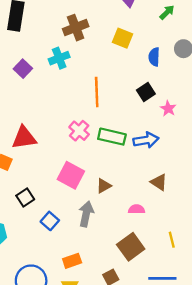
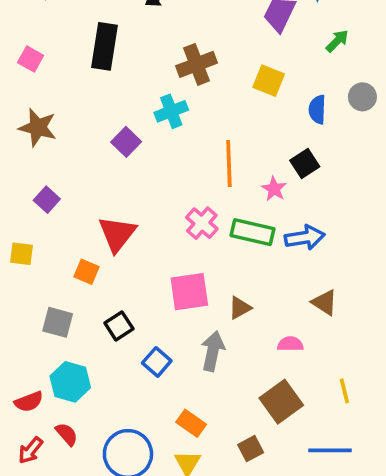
purple square: (23, 69) -> (126, 142), moved
pink star: (168, 108) -> (274, 189), moved
red triangle: (24, 138) -> (117, 234), turned -44
pink square: (71, 175) -> (189, 292), turned -36
orange rectangle: (72, 261) -> (191, 423), turned 54

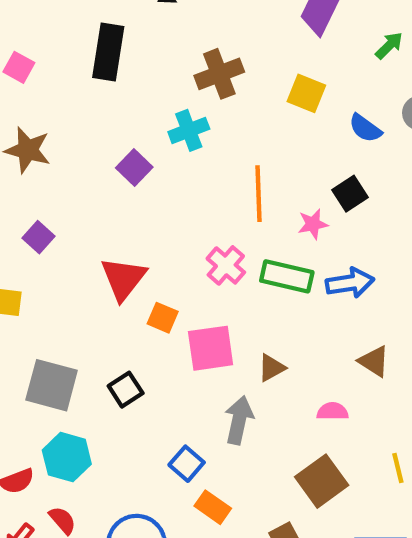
blue semicircle: (317, 109) -> (365, 128), turned -56
pink star: (274, 189) -> (313, 224), turned 30
orange square: (86, 272) -> (163, 318), moved
gray square: (58, 322) -> (52, 385), size x1.4
blue square: (157, 362) -> (187, 464), moved

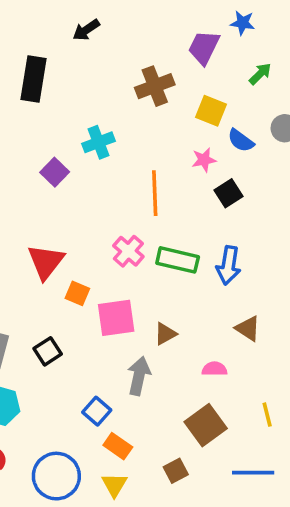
brown cross: (219, 74) -> (155, 86), moved
yellow square: (306, 93) -> (211, 111), moved
pink star: (313, 224) -> (204, 160), moved
blue arrow: (350, 283) -> (229, 265), turned 108

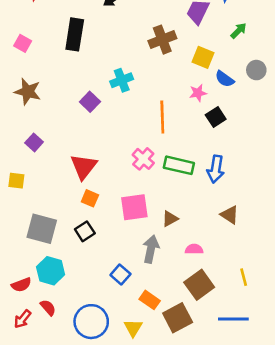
orange square: (77, 293) -> (90, 198), moved
pink semicircle: (214, 369) -> (194, 249), moved
orange rectangle: (118, 446) -> (150, 300), moved
brown square: (176, 471) -> (178, 318), size x1.6

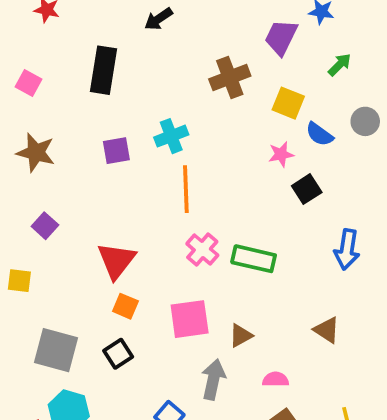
purple square: (90, 102) -> (116, 151), moved, turned 36
orange line: (162, 117) -> (186, 189), moved
blue arrow: (216, 169) -> (347, 249), moved

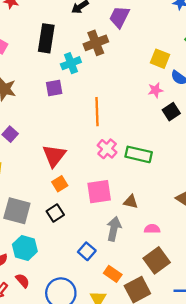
purple trapezoid: (281, 37) -> (119, 17), moved
brown cross: (230, 77) -> (96, 43), moved
cyan cross: (171, 136) -> (71, 63), moved
orange square: (125, 306) -> (60, 184), turned 35
brown triangle: (241, 335) -> (131, 202), turned 42

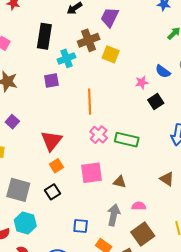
yellow square: (160, 59) -> (111, 54), moved
gray arrow: (114, 229) -> (114, 215), moved
blue square: (87, 251) -> (81, 226), turned -35

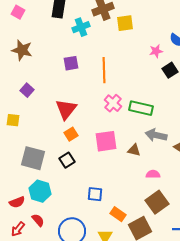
yellow square: (111, 54) -> (125, 23), turned -30
purple square: (51, 80) -> (71, 63), moved
gray arrow: (114, 215) -> (156, 135), moved, turned -90

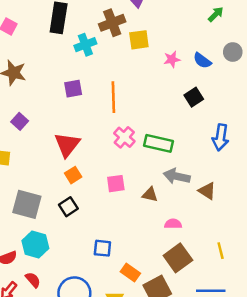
pink star: (156, 51) -> (172, 59), moved
pink square: (106, 141) -> (116, 184), size x0.7

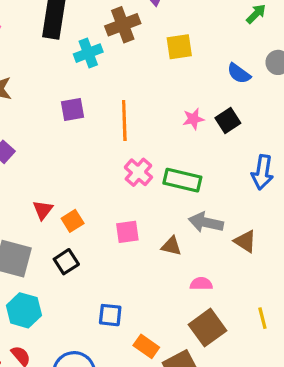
yellow square: (139, 40) -> (179, 47), moved
pink star: (172, 59) -> (193, 119), moved
red triangle: (67, 145) -> (43, 210), moved, size x0.6

